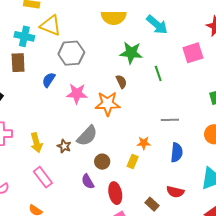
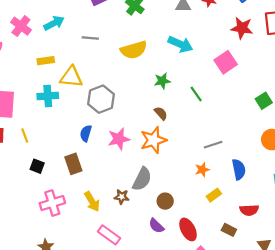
green star: (131, 53) -> (162, 81), size x0.7
brown rectangle: (18, 63) -> (73, 164), moved
gray line: (170, 120) -> (213, 145), moved
yellow rectangle: (133, 161) -> (214, 195), moved, turned 48

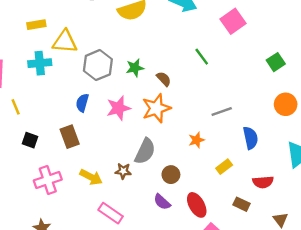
green star: (162, 81) -> (135, 68), moved
orange star: (202, 170) -> (196, 140), moved
yellow arrow: (92, 201) -> (91, 177), turned -30

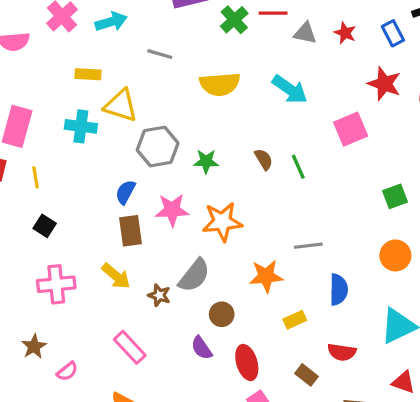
brown semicircle: (164, 79) -> (264, 159), moved
brown rectangle: (70, 137) -> (131, 231), moved
orange star: (196, 140) -> (266, 276), size x1.5
yellow arrow: (91, 177) -> (116, 276), moved

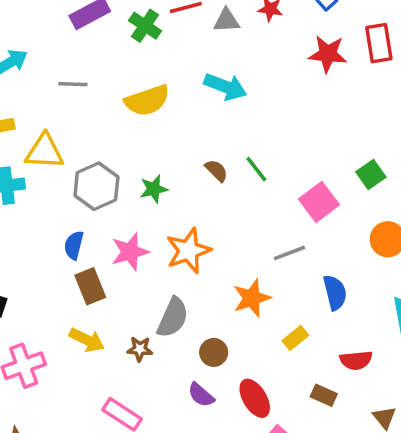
pink square: (351, 129) -> (319, 202), moved

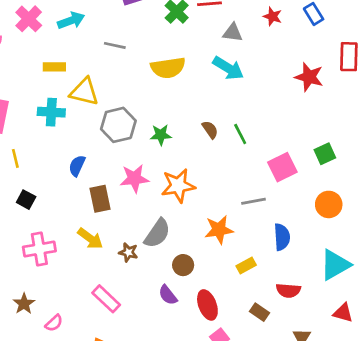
gray triangle: (227, 20) -> (233, 33), moved
red star: (328, 54) -> (309, 77), moved
blue semicircle: (74, 245) -> (77, 166), moved

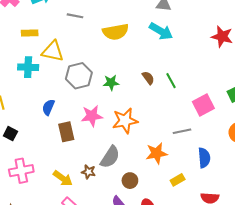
yellow arrow: (90, 238) -> (63, 178), moved

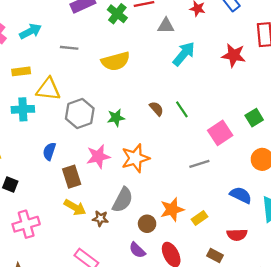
cyan arrow: (161, 31) -> (184, 54), moved, turned -75
orange star: (156, 153) -> (172, 209), moved
blue semicircle: (204, 158) -> (241, 195), moved, turned -54
yellow arrow: (63, 178) -> (75, 207), moved

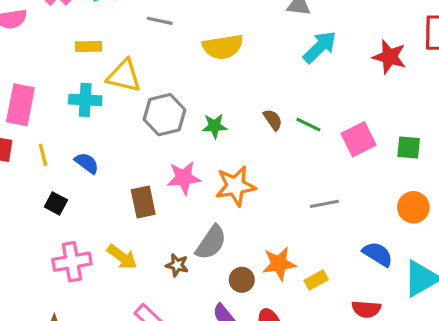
green line: (182, 109) -> (308, 125), turned -36
green square: (254, 118) -> (409, 147), turned 30
pink square: (220, 133) -> (358, 139), moved
blue semicircle: (49, 151) -> (87, 163), moved, turned 102
yellow arrow: (75, 207) -> (122, 257), moved

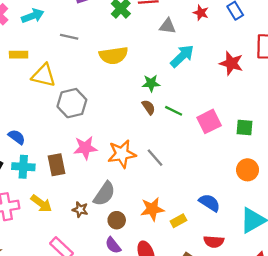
cyan cross: (85, 100) -> (23, 167), moved
green star: (215, 126) -> (151, 83), moved
gray line: (324, 204) -> (155, 158), moved, turned 60
blue semicircle: (378, 254) -> (209, 203), moved
brown circle: (242, 280) -> (117, 220), moved

